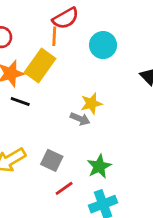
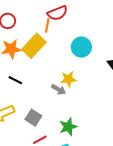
cyan circle: (103, 45) -> (81, 47), moved
black line: (20, 102) -> (15, 80), moved

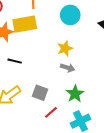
yellow rectangle: (34, 46) -> (25, 24), turned 50
gray arrow: (59, 89) -> (68, 68), moved

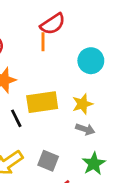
yellow rectangle: (25, 24) -> (42, 102), moved
black line: (15, 61) -> (16, 118), turned 48

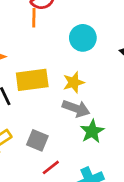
gray arrow: (85, 129) -> (76, 109), size x1.4
green star: (94, 164) -> (92, 131), moved

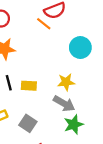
orange line: (34, 18) -> (44, 24), turned -63
yellow rectangle: (32, 80) -> (29, 86), moved, size x0.6

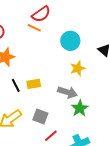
yellow star: (66, 82) -> (78, 68), moved

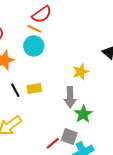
cyan circle: (70, 41) -> (34, 46), moved
gray arrow: (67, 92) -> (70, 97), turned 72
gray square: (40, 116) -> (69, 137), moved

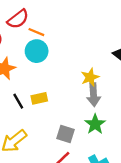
red semicircle: (42, 14) -> (18, 19), moved
gray arrow: (70, 97) -> (94, 95), moved
gray square: (69, 137) -> (65, 134), moved

